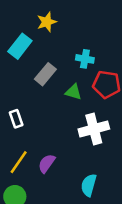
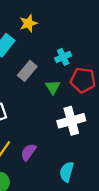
cyan cross: (85, 59) -> (63, 57), turned -35
green triangle: (73, 92) -> (53, 87), turned 42

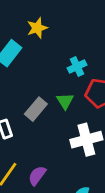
gray rectangle: (27, 71) -> (36, 109), moved

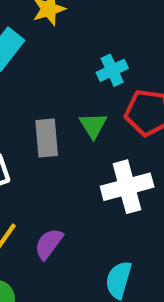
gray rectangle: (36, 109) -> (47, 138), turned -45

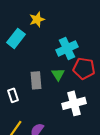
cyan cross: (112, 70) -> (67, 48), size x1.5

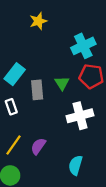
cyan rectangle: (16, 38) -> (15, 74), moved
cyan cross: (67, 48) -> (83, 46), moved

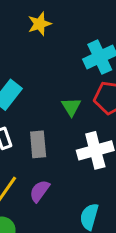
gray rectangle: (37, 90) -> (38, 144), moved

